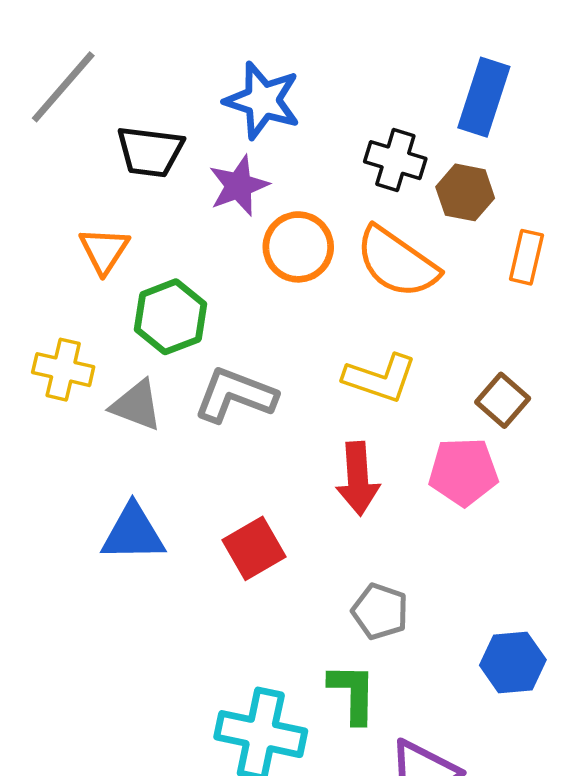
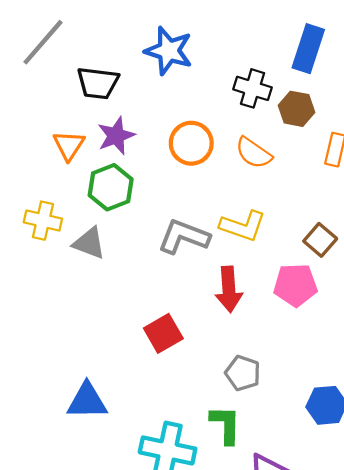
purple star: (239, 186) -> (116, 136), moved
orange semicircle: (397, 262) -> (254, 153), size x0.7
gray L-shape: (235, 395) -> (184, 237), moved
blue triangle: (133, 533) -> (87, 401), moved

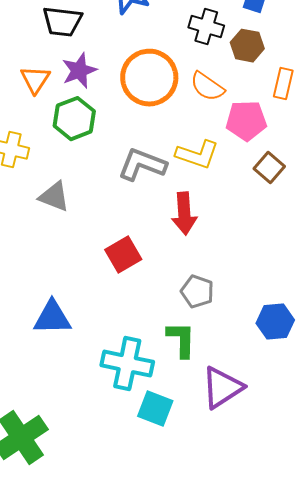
orange circle: (191, 143) -> (149, 78), size x1.4
gray triangle: (89, 243) -> (54, 197), moved
pink pentagon: (295, 285) -> (246, 121), moved

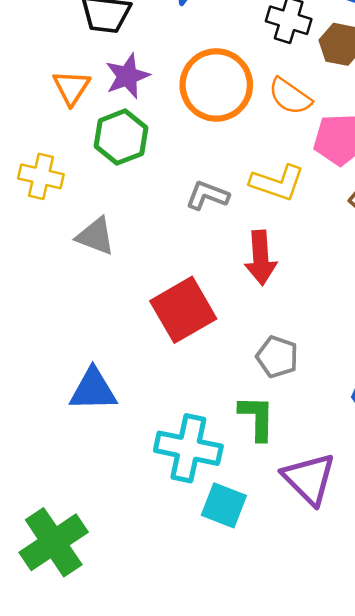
gray L-shape: (142, 165) -> (207, 195), size x0.7
red square: (123, 255) -> (183, 310), size x1.4
purple triangle: (222, 388) -> (309, 479), turned -42

